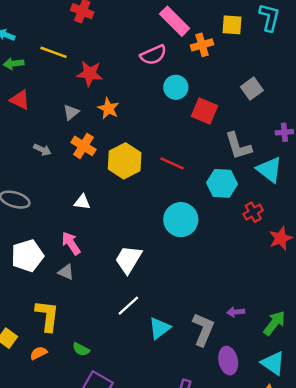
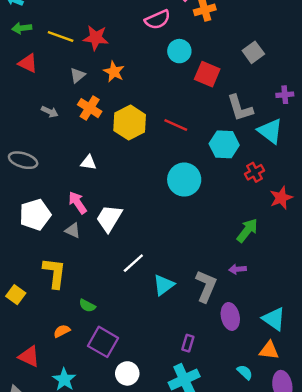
yellow line: (54, 52) -> (61, 37), moved
white trapezoid: (128, 259) -> (109, 218), moved
green arrow: (274, 323) -> (247, 230), moved
orange semicircle: (39, 353) -> (62, 331), moved

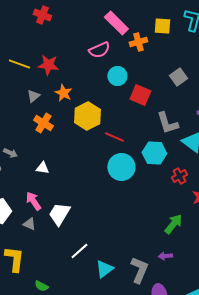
gray arrow: (50, 112) -> (10, 153), moved
yellow hexagon: (130, 123) -> (87, 116), moved
cyan circle: (184, 180) -> (121, 167), moved

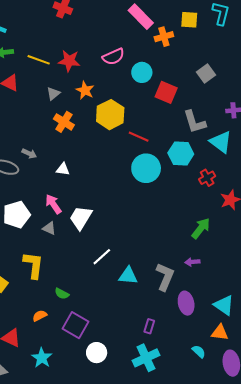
pink semicircle: (99, 50) -> (113, 57), moved
cyan triangle: (104, 269) -> (128, 276), turned 42

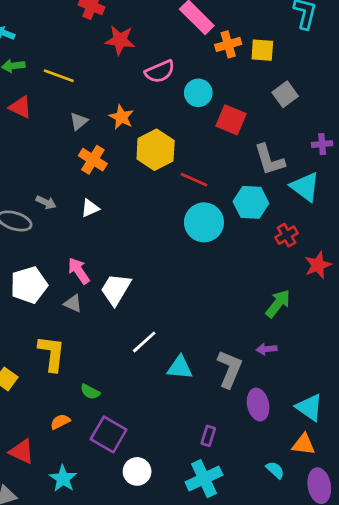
yellow square: (189, 20) -> (262, 50), moved
red star: (69, 61) -> (120, 40), moved
white triangle: (63, 169) -> (90, 208), moved, turned -32

